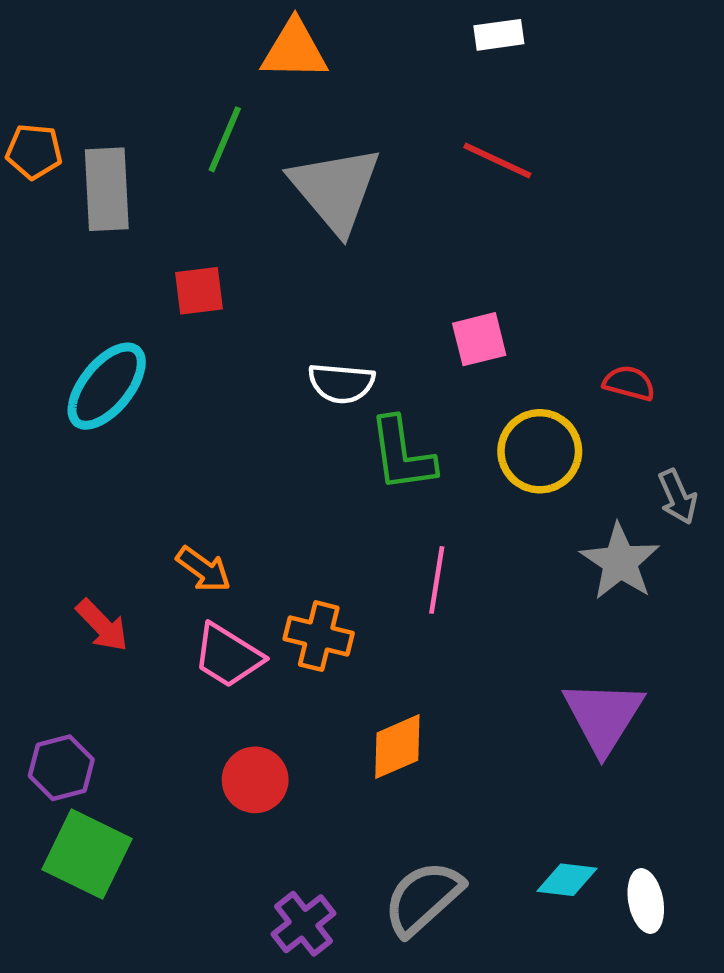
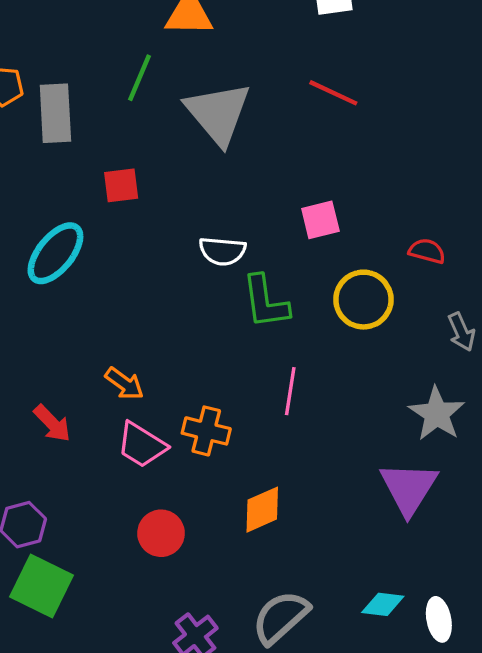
gray star: (620, 562) -> (437, 414), moved

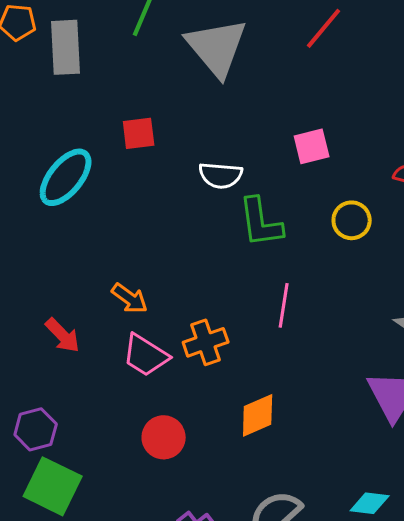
red line: (333, 93) -> (324, 28), turned -75
red square: (121, 185) -> (139, 133), moved
yellow circle: (363, 300) -> (352, 220), size x0.7
orange cross: (206, 431) -> (206, 342), turned -33

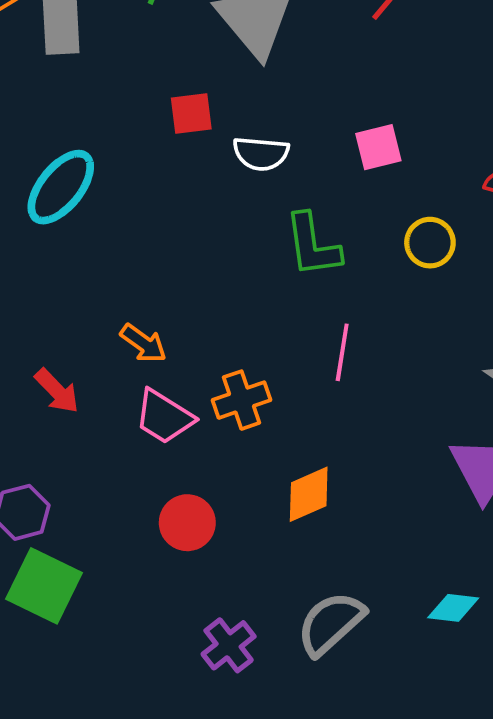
red square: (139, 133) -> (191, 113), moved
white semicircle: (221, 175) -> (261, 154), moved

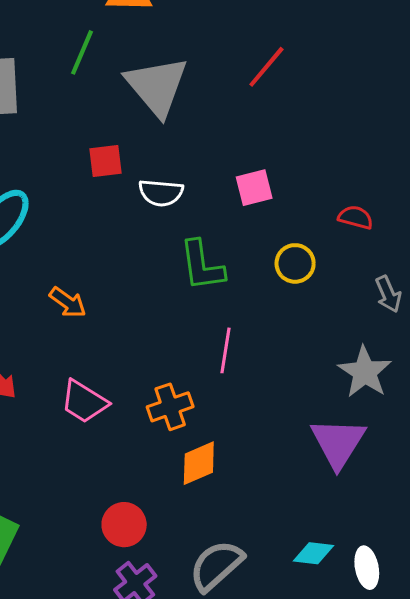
orange arrow: (143, 343) -> (68, 302), moved
orange cross: (242, 400) -> (170, 407), moved
red circle: (187, 523) -> (124, 525), moved

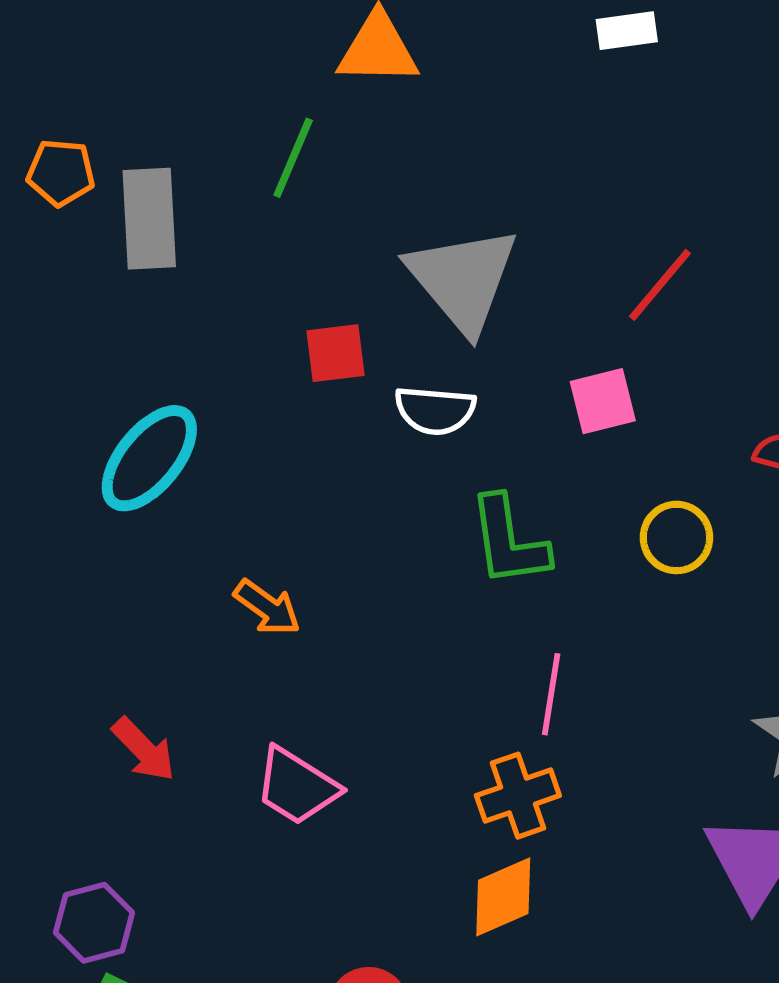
red line: (266, 67) -> (660, 285), moved
gray triangle: (157, 86) -> (463, 279), moved
orange cross: (170, 407) -> (518, 796), moved

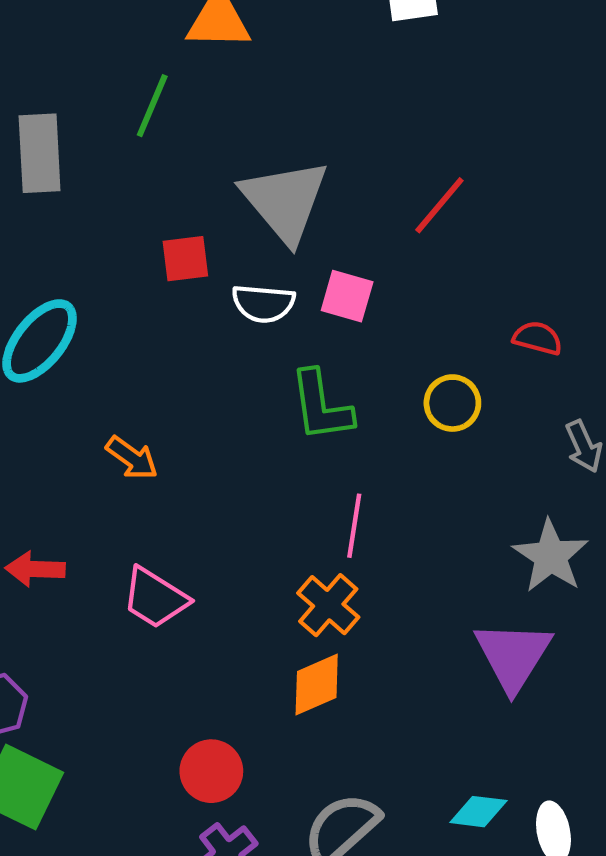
pink square: (603, 401) -> (347, 296), moved, turned 30
red arrow: (144, 749) -> (35, 569), turned 136
orange cross: (518, 796) -> (328, 605), turned -30

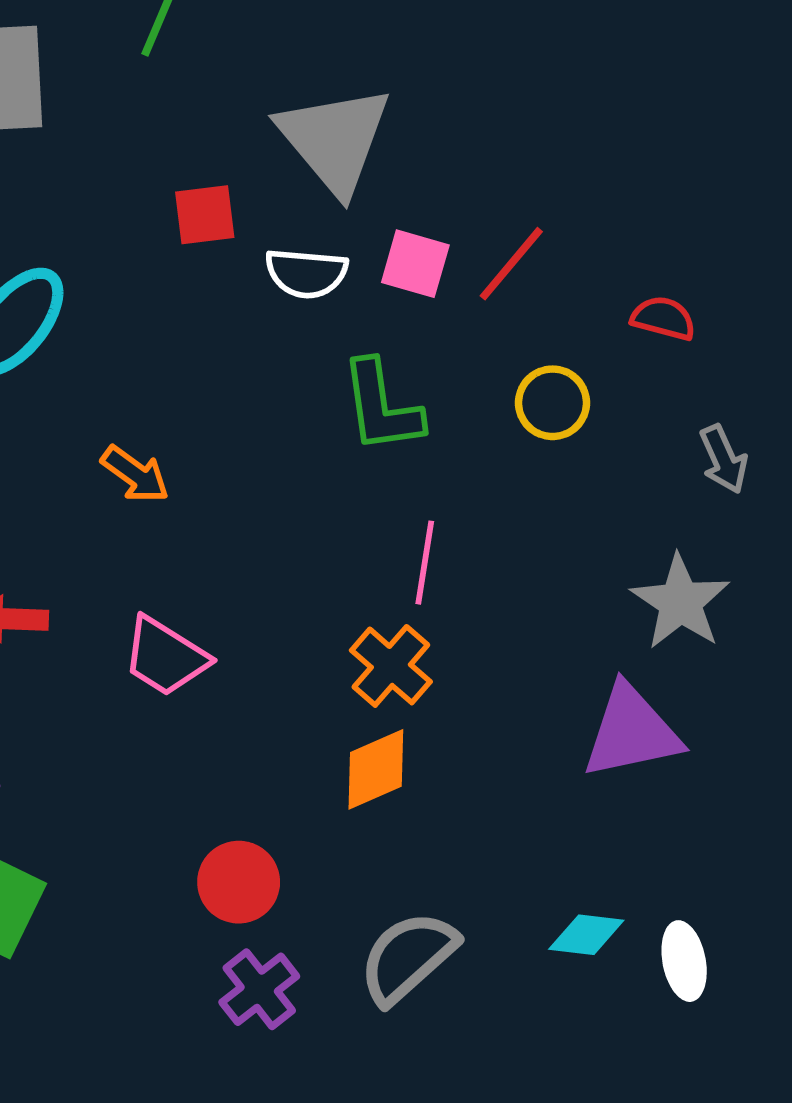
red line: (439, 205) -> (511, 264), moved
purple triangle: (513, 656) -> (631, 732), turned 46

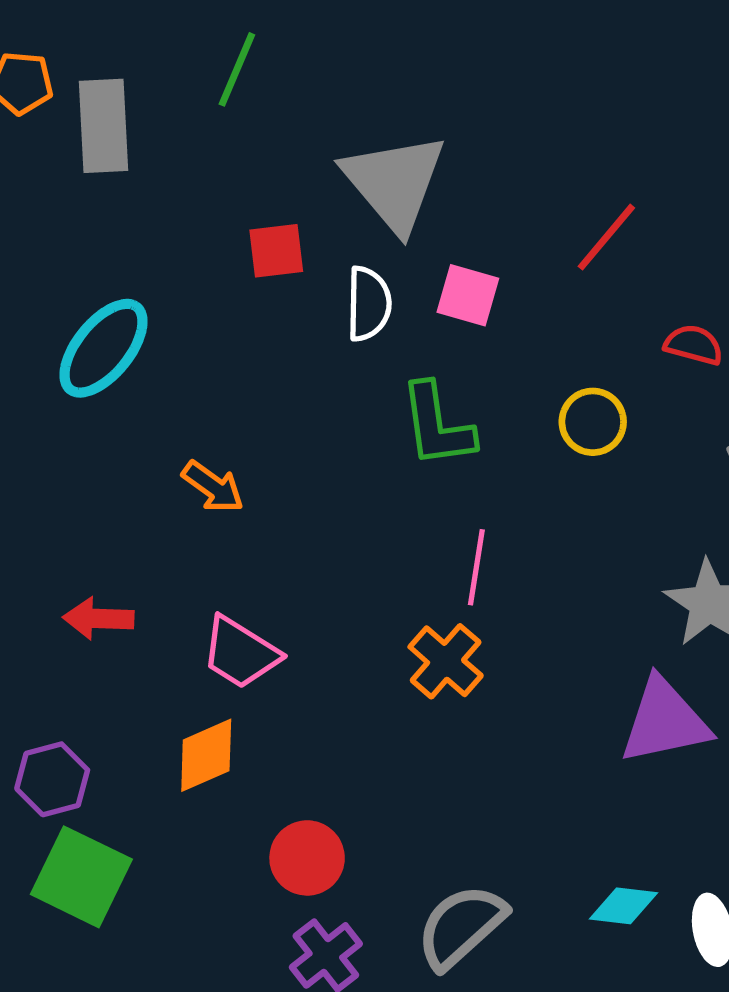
red line: (511, 264) -> (606, 237), moved
white semicircle: (306, 273) -> (369, 304), turned -94
orange diamond: (376, 769) -> (206, 755), moved

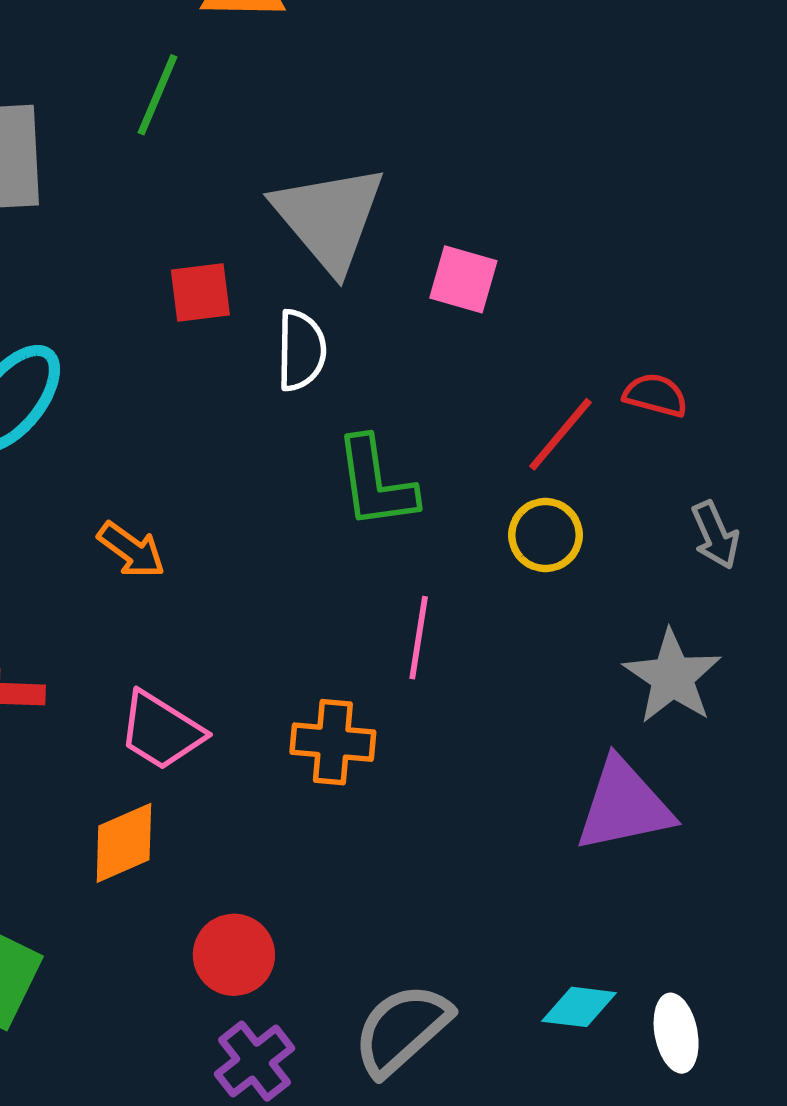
red line: (606, 237) -> (560, 434), moved
pink square: (468, 295) -> (463, 279), moved
yellow circle: (593, 422) -> (545, 535), moved
orange cross: (446, 661) -> (333, 742), moved, turned -36

